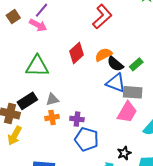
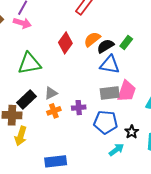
black semicircle: (115, 64) -> (106, 46), turned 120
gray rectangle: (133, 92) -> (110, 93), moved
blue pentagon: (87, 139) -> (106, 122), moved

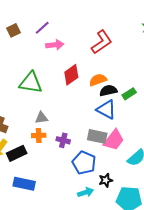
pink arrow: (22, 23) -> (55, 45), moved, turned -42
black rectangle: (27, 99) -> (17, 153), moved

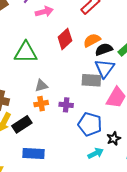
blue triangle: (106, 110) -> (105, 68), turned 45
gray rectangle: (97, 136) -> (91, 80), moved

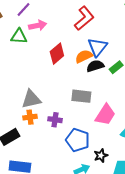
green triangle: (26, 52) -> (19, 36), moved, size x0.7
blue triangle: (105, 68) -> (97, 47), moved
gray triangle: (41, 86) -> (31, 99), size x1.5

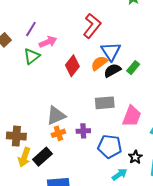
green triangle: (19, 36) -> (32, 56), turned -30

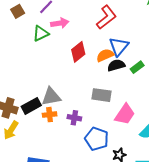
black rectangle: (42, 157) -> (31, 106), moved

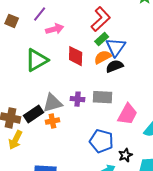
brown square: (18, 11) -> (12, 21), turned -32
green triangle: (41, 33) -> (37, 60), moved, size x1.4
red diamond: (78, 52) -> (76, 56), turned -45
green rectangle: (137, 67) -> (102, 39), moved
purple cross: (74, 118) -> (78, 99), moved

